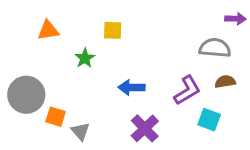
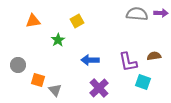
yellow square: (113, 30) -> (77, 21), turned -32
gray semicircle: (215, 48) -> (137, 14), moved
purple L-shape: (187, 90) -> (128, 62), turned 110
gray circle: (26, 95) -> (18, 65), size x0.6

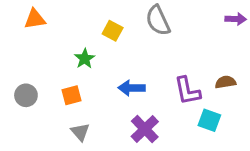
gray semicircle: (137, 14) -> (158, 20), moved, turned -120
orange triangle: (33, 21) -> (35, 19), moved
yellow square: (77, 21) -> (113, 31), turned -32
orange square: (38, 80) -> (71, 95), moved, turned -32

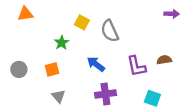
gray semicircle: (158, 20) -> (110, 31), moved
blue arrow: (132, 88) -> (96, 64), turned 36
cyan square: (209, 120) -> (152, 98), moved
purple cross: (145, 129) -> (105, 94), turned 36

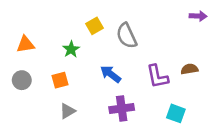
orange triangle: (25, 14) -> (25, 44), moved
yellow square: (82, 22) -> (95, 26), turned 32
gray triangle: (58, 96) -> (67, 111), turned 40

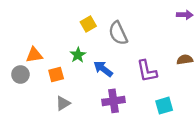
orange triangle: (25, 44) -> (34, 55), moved
green star: (71, 49) -> (78, 55), moved
brown semicircle: (189, 69) -> (185, 60), moved
cyan square: (176, 113) -> (164, 106), turned -36

